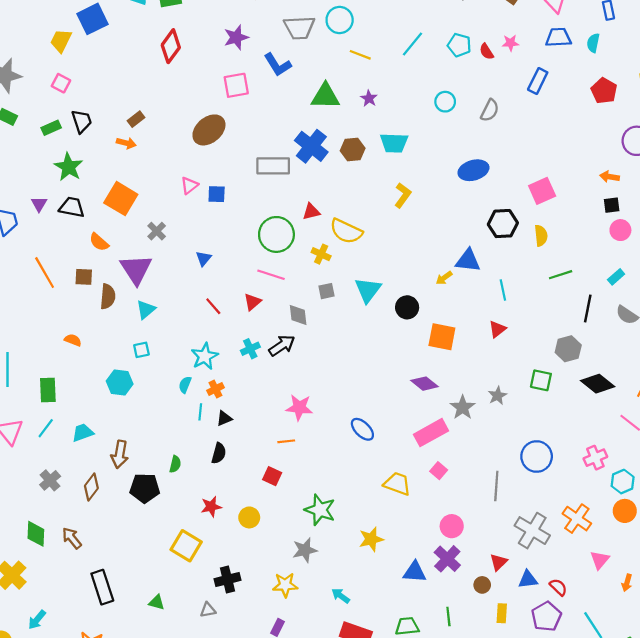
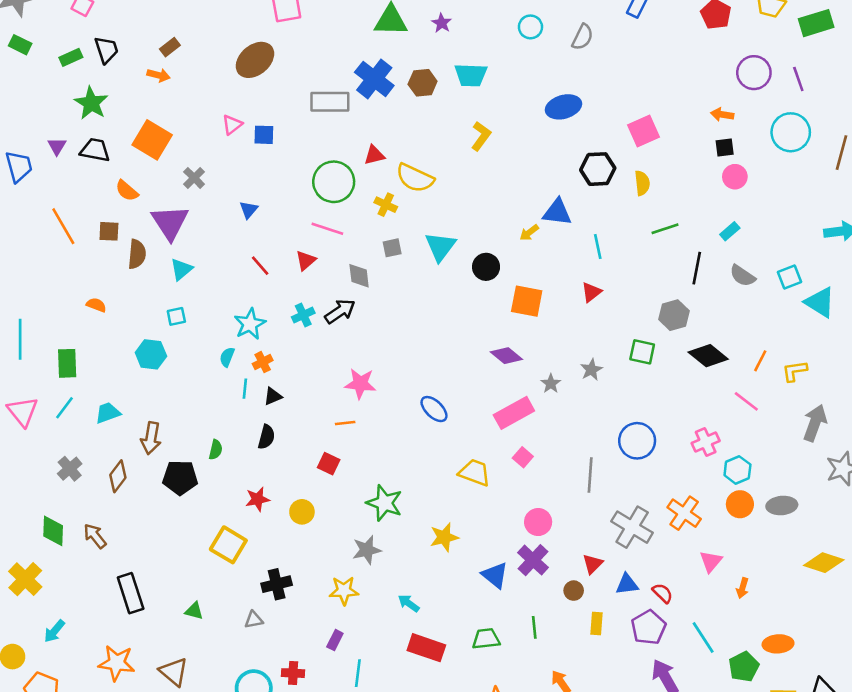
gray star: (463, 408) -> (551, 384), size x0.7
blue triangle: (415, 572) -> (495, 575), turned 35

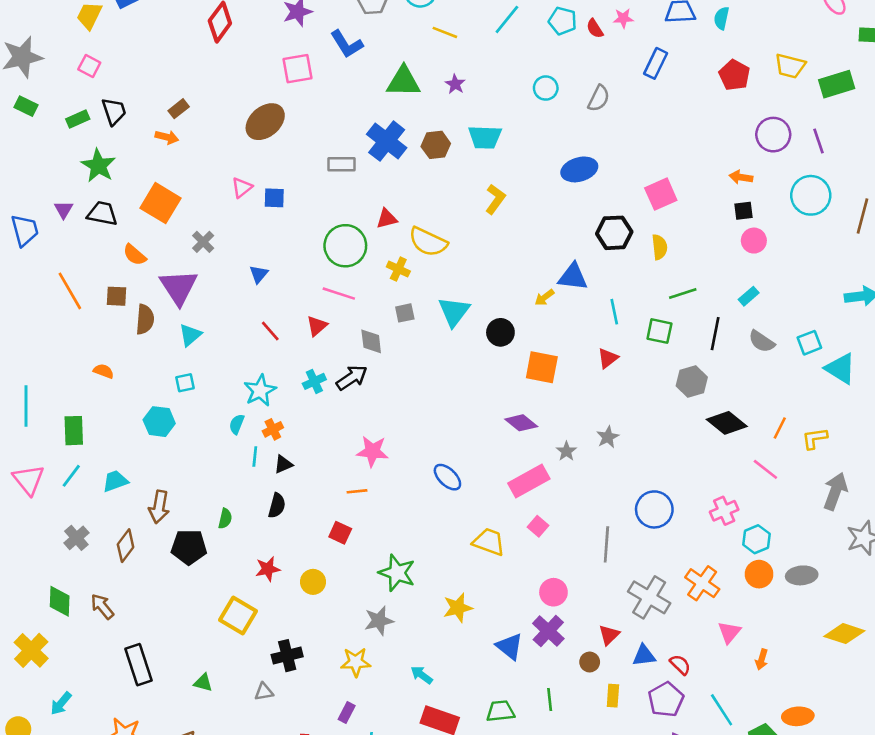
gray rectangle: (330, 102) -> (341, 164), size x0.7
green square: (642, 352) -> (659, 331), moved

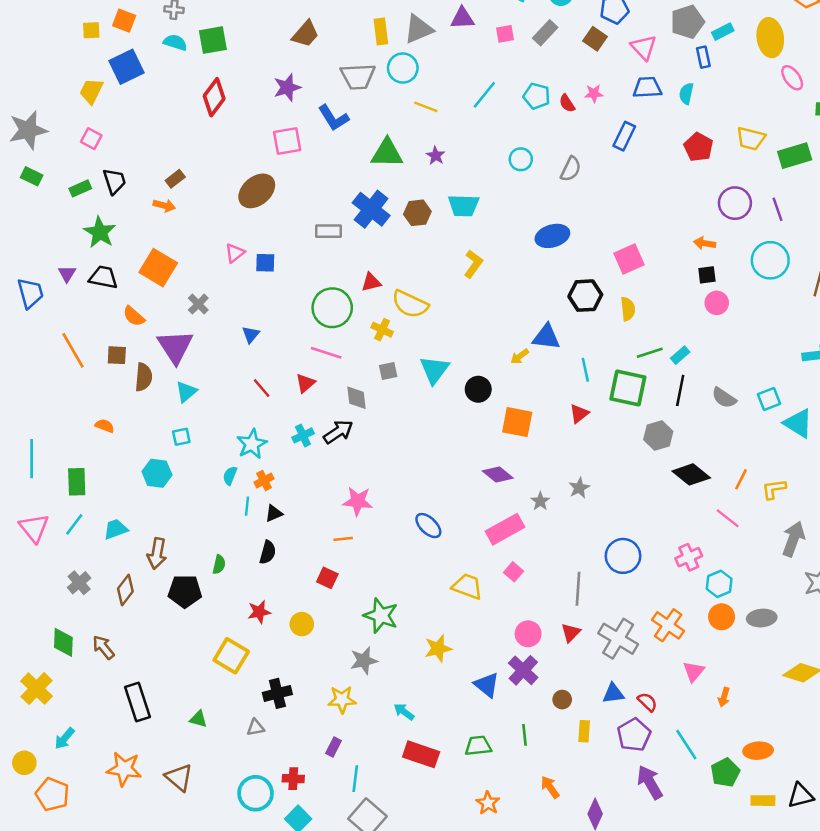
cyan rectangle: (749, 296) -> (680, 355), moved
green square: (659, 331) -> (628, 388), size x1.5
red triangle: (609, 635) -> (571, 633), moved

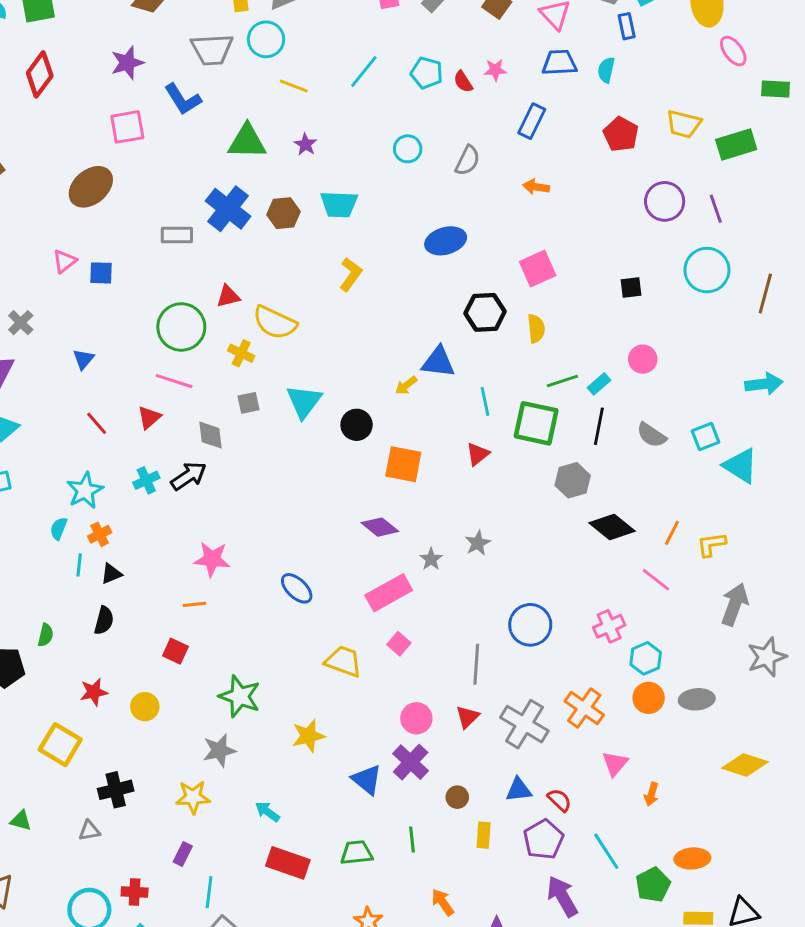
orange arrow: (705, 243) -> (536, 187), moved
pink circle: (717, 303) -> (643, 359), moved

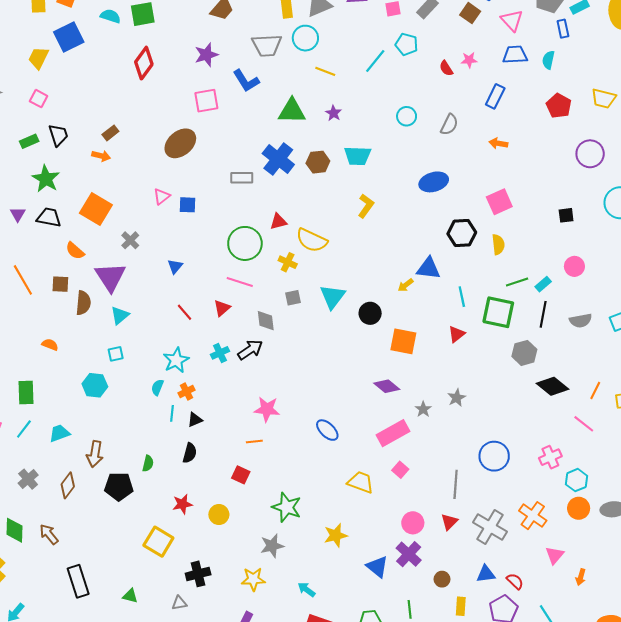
cyan pentagon: (427, 73) -> (407, 44), moved
gray semicircle: (651, 435) -> (581, 321), turned -45

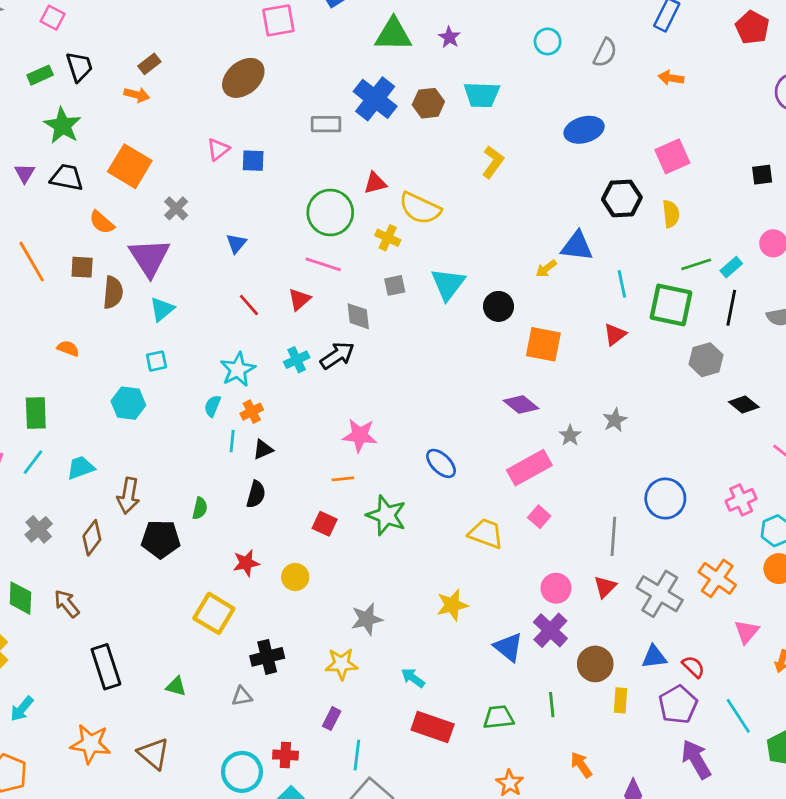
black diamond: (553, 386) -> (744, 405), size x0.7
green star: (287, 507) -> (386, 515), moved
brown circle: (442, 579) -> (595, 664), size x1.6

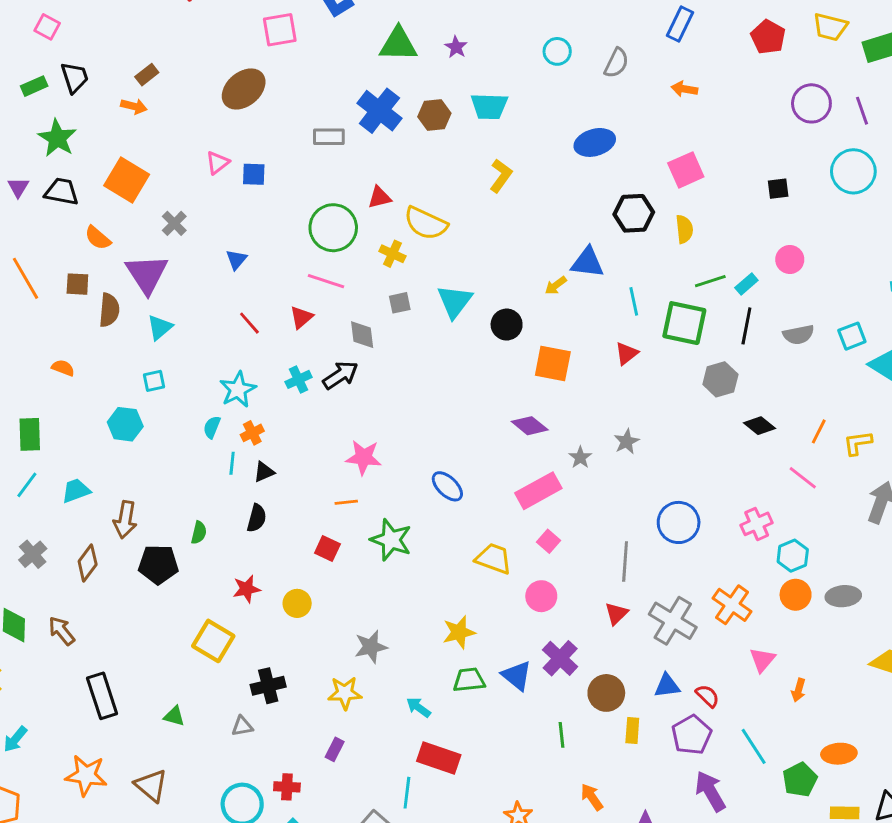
pink circle: (556, 588) -> (541, 596), moved
green trapezoid: (499, 717) -> (469, 680), moved
cyan line: (357, 755) -> (407, 793), moved

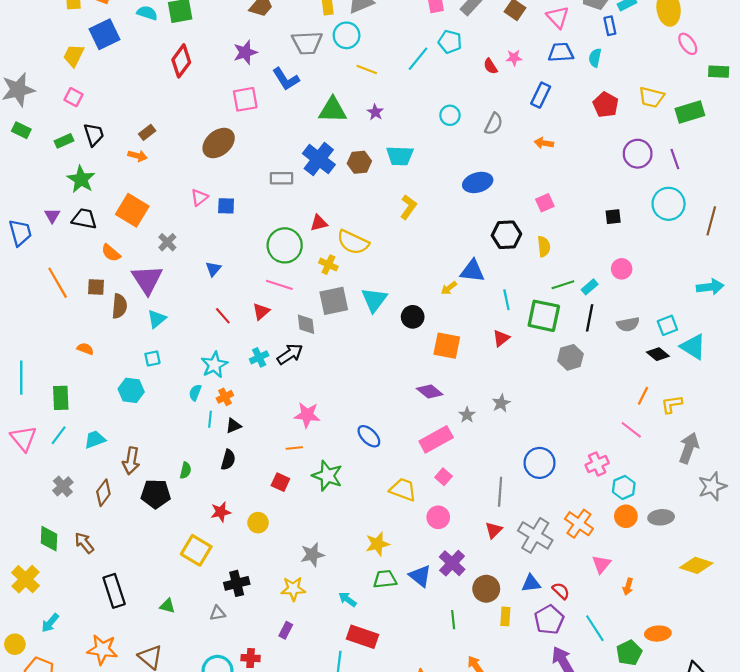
pink square: (686, 170) -> (545, 203), size x0.7
gray square: (400, 303) -> (334, 301), size x1.8
black diamond: (759, 426) -> (658, 354), moved

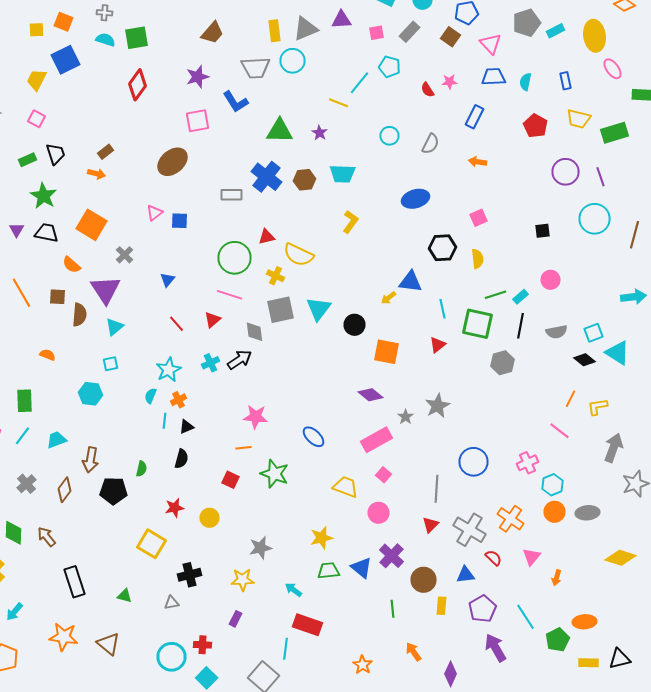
blue rectangle: (610, 26) -> (566, 81), moved
yellow line: (367, 69) -> (338, 103), moved
gray star: (501, 403) -> (438, 406), size x1.4
red semicircle: (561, 591) -> (494, 558), moved

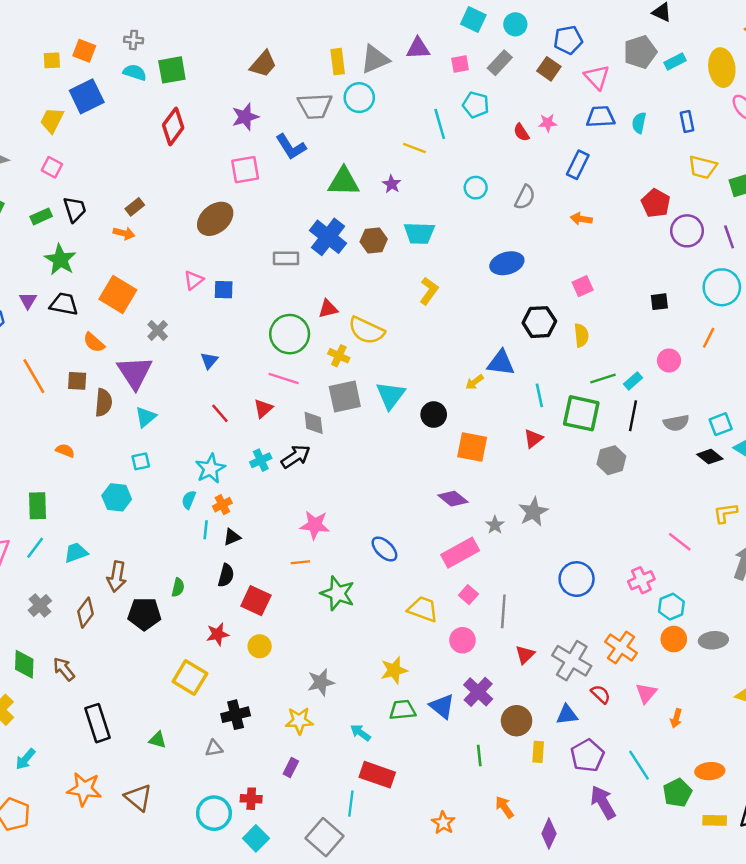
cyan line: (360, 83) -> (440, 124), turned -55
red pentagon: (536, 126) -> (656, 203), moved
orange line: (570, 399) -> (709, 338), moved
red square: (230, 480) -> (256, 601), moved, size x1.4
gray line: (436, 489) -> (503, 611), moved

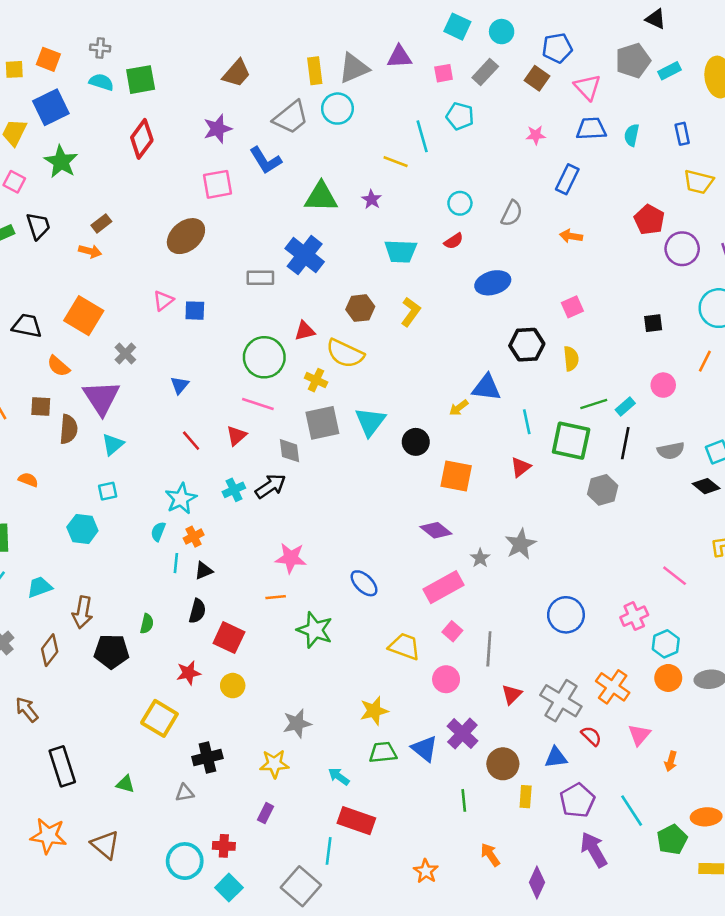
gray trapezoid: (315, 106) -> (291, 117), turned -36
red semicircle: (521, 132) -> (454, 241), moved, turned -90
brown hexagon: (374, 240) -> (360, 308), moved
green star: (60, 260) -> (61, 162), moved

